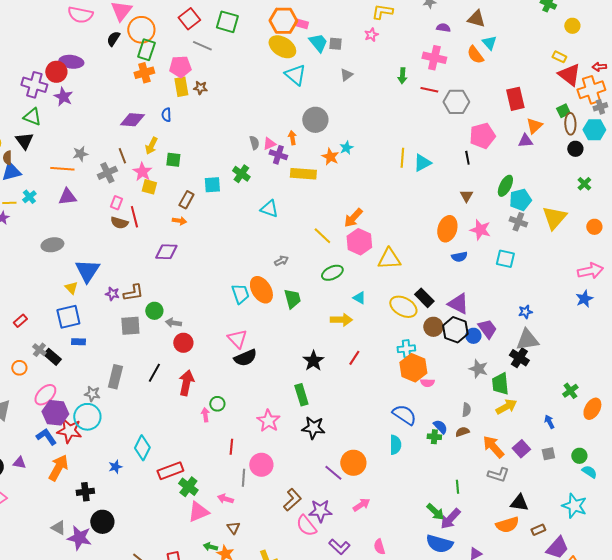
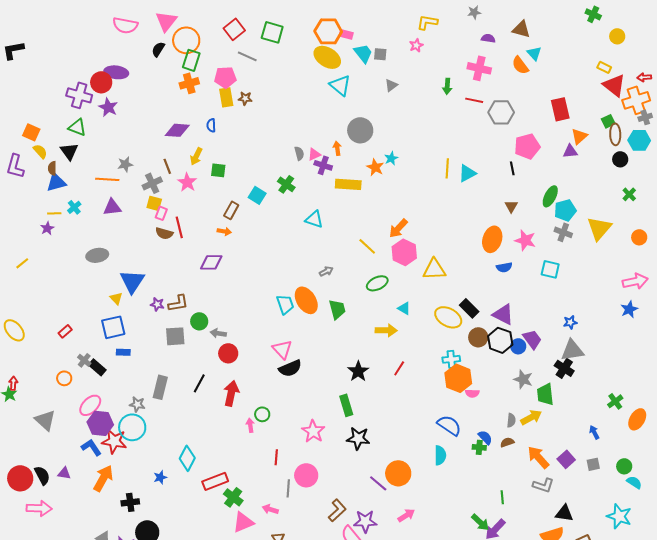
cyan square: (212, 185) -> (257, 195), turned 36
yellow square: (149, 187) -> (154, 203), moved
yellow arrow: (506, 407) -> (531, 417), moved

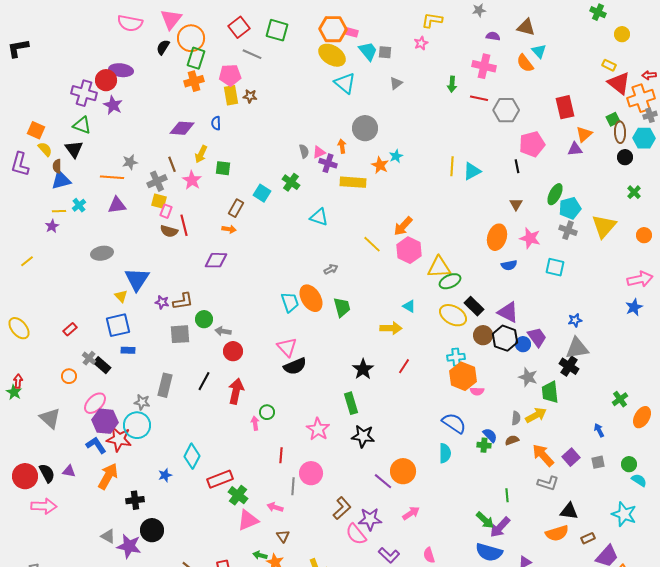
green ellipse: (377, 283) -> (450, 281), moved

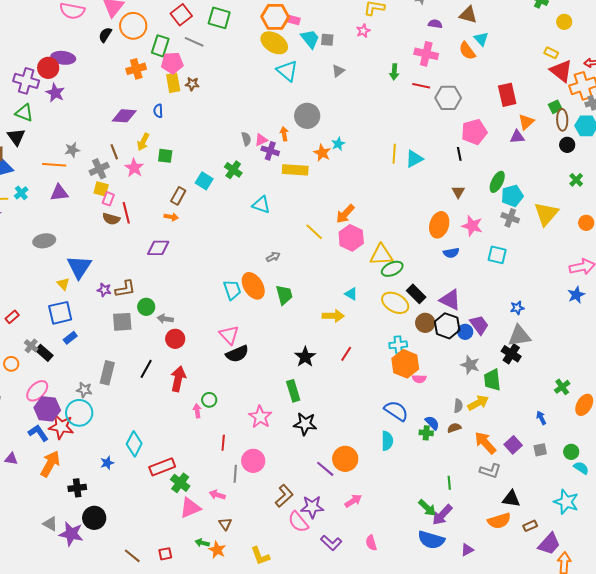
green rectangle: (196, 58) -> (160, 46), moved
blue rectangle: (128, 350) -> (70, 338), turned -40

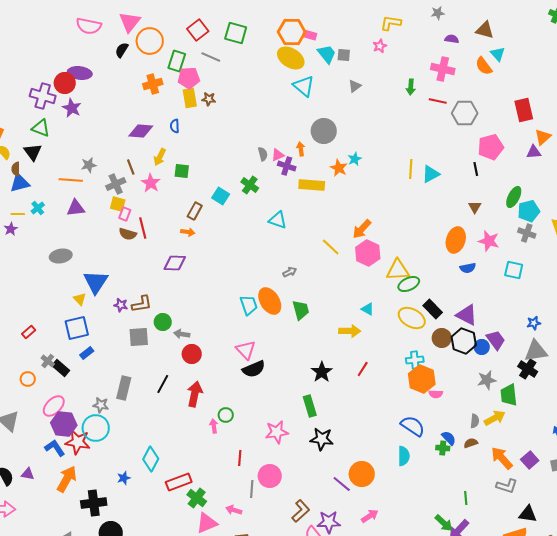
gray star: (470, 365) -> (487, 380), turned -30
pink star: (260, 417) -> (277, 432), turned 30
black cross: (77, 488) -> (94, 503), size x1.4

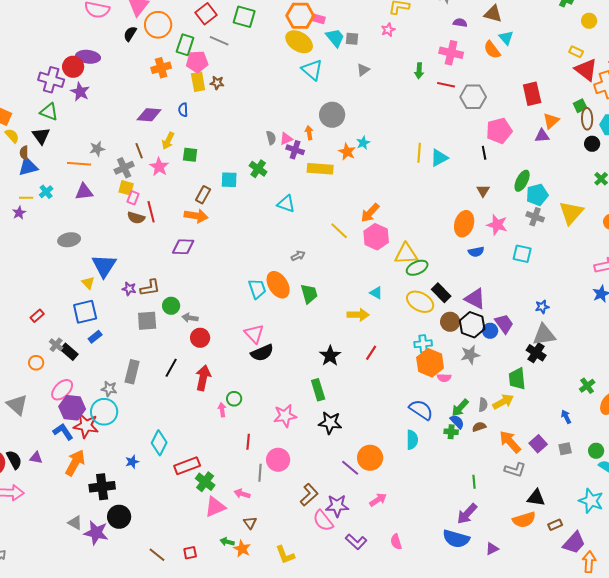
cyan square: (221, 196) -> (229, 180), turned -30
orange arrow: (188, 232) -> (196, 216), size x1.6
gray star: (487, 380) -> (470, 355), moved
green arrow: (444, 523) -> (460, 408), moved, turned 90

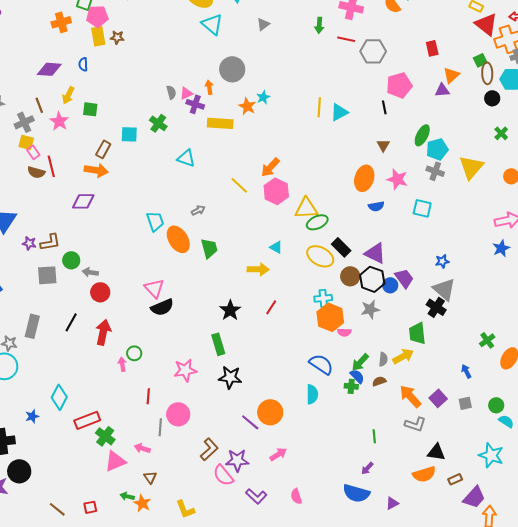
red rectangle: (532, 94) -> (432, 48), size x0.7
pink rectangle: (133, 198) -> (33, 152), turned -56
cyan trapezoid: (257, 289) -> (155, 221), moved
gray triangle: (544, 335) -> (444, 289), turned 50
purple arrow: (467, 514) -> (367, 468), size x0.6

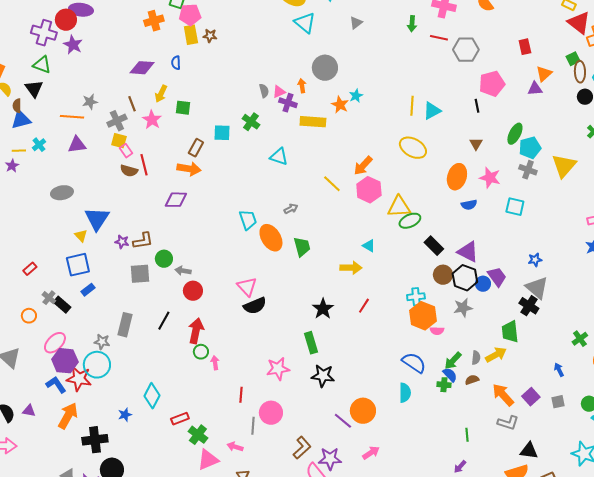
yellow ellipse: (320, 256) -> (413, 148), moved
green circle: (134, 353) -> (201, 352), moved
red rectangle: (87, 420) -> (180, 419), size x0.7

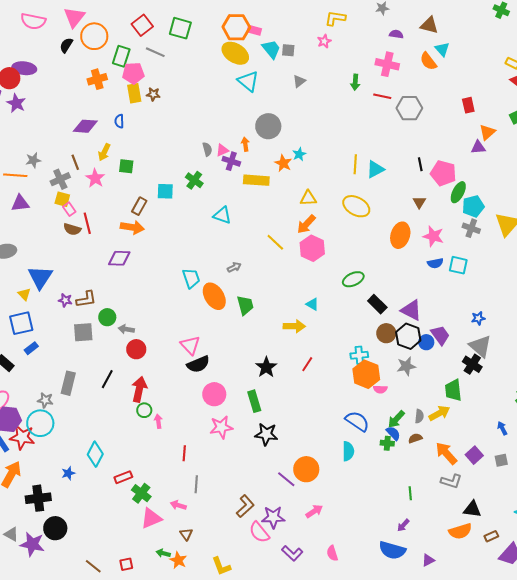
pink pentagon: (492, 84) -> (443, 173), moved, turned 30
blue semicircle: (469, 205) -> (435, 263), moved
yellow triangle: (399, 207) -> (308, 198), moved, size x0.7
pink circle: (271, 413) -> (214, 394), moved

